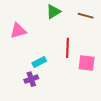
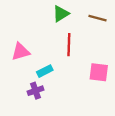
pink triangle: (18, 31) -> (21, 52), moved
red line: (67, 48) -> (69, 45), moved

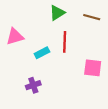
pink triangle: (21, 52) -> (15, 37), moved
cyan rectangle: (45, 71) -> (42, 53), moved

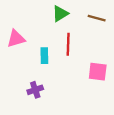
cyan rectangle: (42, 53) -> (44, 56), turned -64

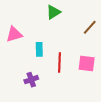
brown line: (97, 18) -> (90, 27), moved, turned -63
red line: (68, 44) -> (59, 62), moved

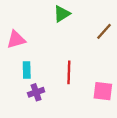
cyan rectangle: (39, 49) -> (27, 70), moved
pink square: (87, 63) -> (103, 91), moved

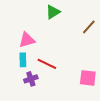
pink triangle: (16, 40) -> (27, 40), moved
red line: (69, 72) -> (47, 64), moved, turned -66

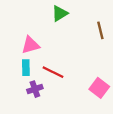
brown line: (89, 27) -> (100, 30), turned -56
pink square: (88, 78) -> (99, 88), turned 30

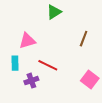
brown line: (100, 30) -> (84, 39), moved, turned 35
cyan rectangle: (26, 68) -> (15, 63), moved

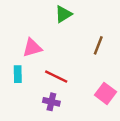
purple cross: (31, 81) -> (51, 102), moved, turned 32

